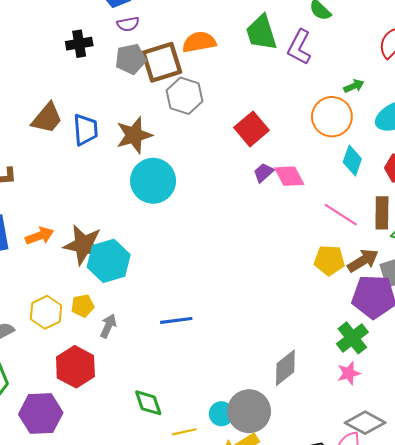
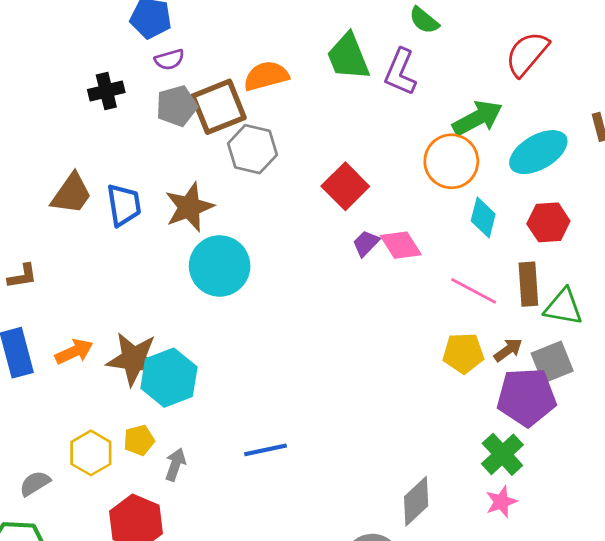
green arrow: (354, 86) -> (477, 118), size x1.8
brown arrow: (363, 261) -> (508, 350), size x0.7

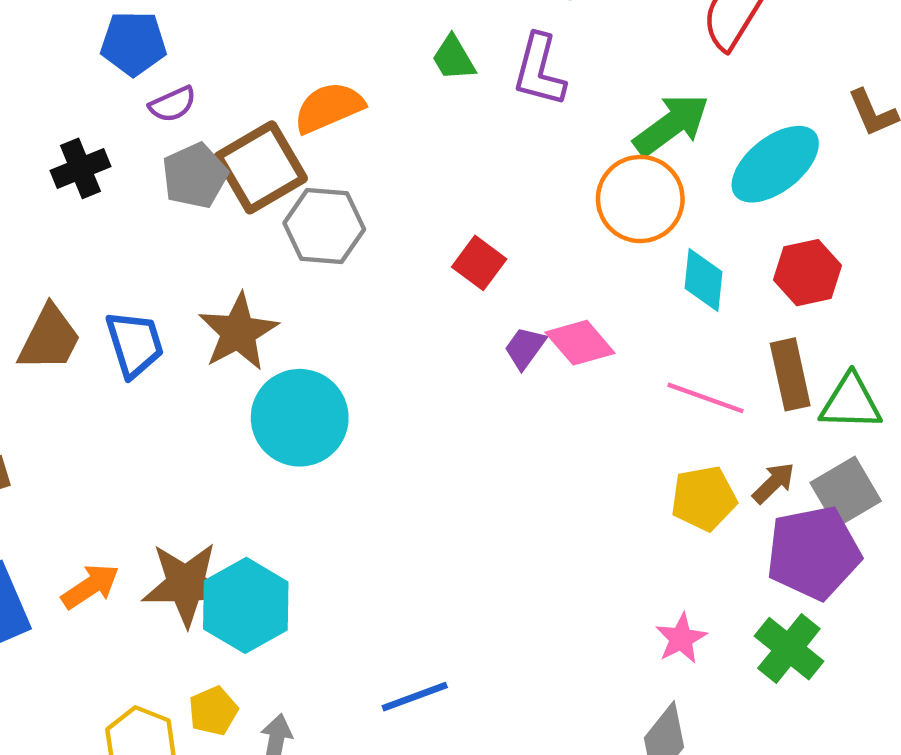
green trapezoid: (348, 57) -> (453, 58), size x0.6
red square: (345, 186) -> (479, 263), size x0.7
pink star: (501, 502) -> (681, 639), moved

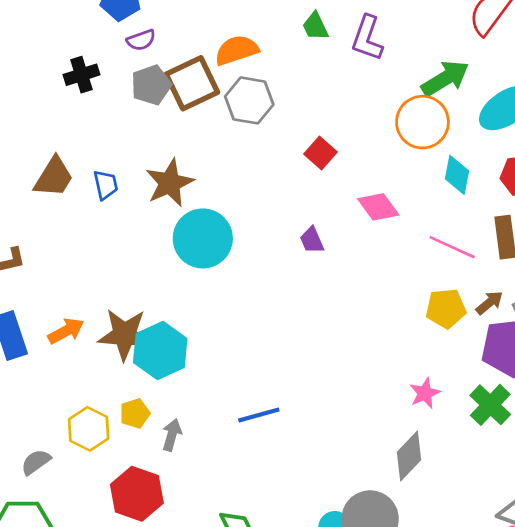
gray hexagon: (324, 226) -> (249, 100), moved
blue trapezoid: (135, 344) -> (106, 185), size x0.7
purple trapezoid: (525, 348) -> (312, 240), moved, turned -64

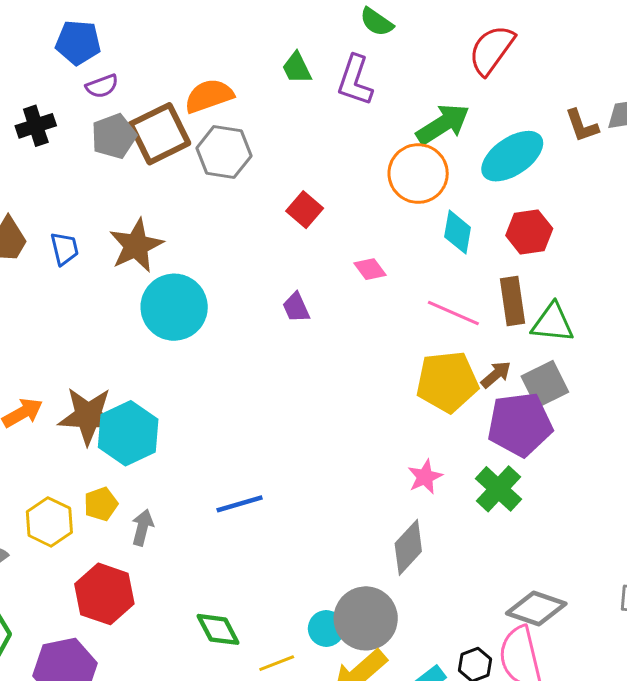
pink diamond: (378, 207) -> (370, 269), size x0.7
yellow pentagon: (446, 309) -> (447, 382), size x1.4

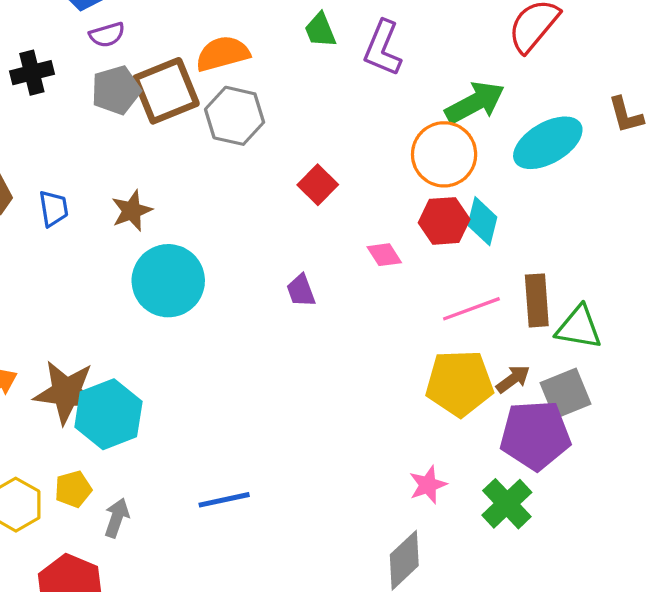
red hexagon: (529, 232) -> (444, 221), moved
brown star: (136, 245) -> (132, 211), size x0.7
pink line: (453, 313) -> (471, 309), turned -48

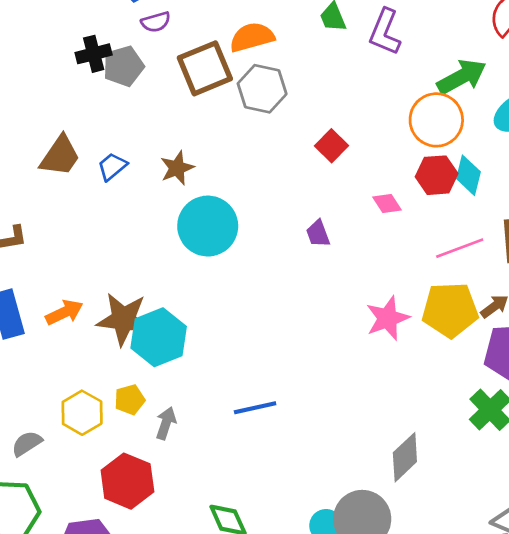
gray pentagon: (116, 90) -> (123, 66), moved
blue trapezoid: (54, 209) -> (112, 167), turned -120
pink star: (428, 485) -> (388, 318), moved, size x1.4

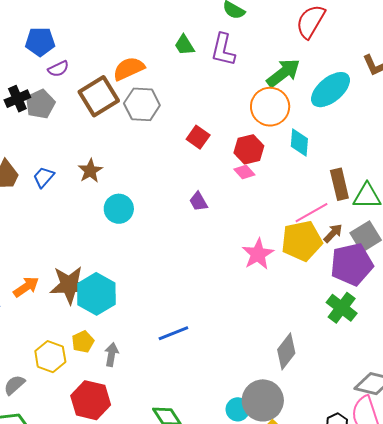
red hexagon: (437, 175) -> (249, 149), moved
cyan circle: (208, 226) -> (119, 209), size x0.7
pink line: (460, 248) -> (312, 213), moved

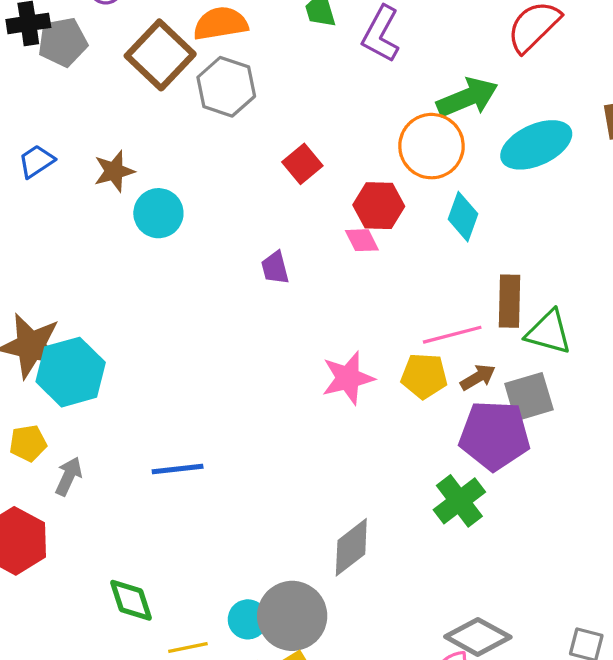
brown square: (99, 96) -> (160, 55), turned -30
cyan circle: (119, 209) -> (158, 213), moved
yellow pentagon: (302, 241) -> (424, 376), size x0.7

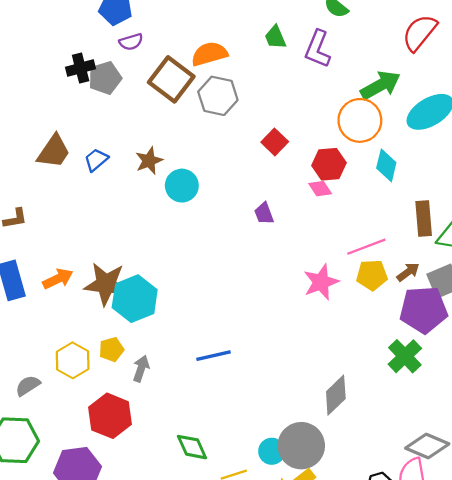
pink line: (452, 335) -> (366, 247), moved

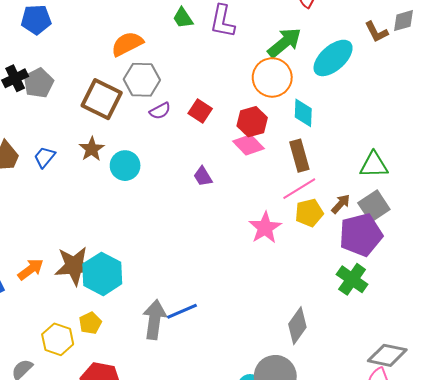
purple semicircle: (131, 42) -> (160, 111), moved
brown square: (171, 79) -> (102, 99), moved
pink diamond: (320, 189) -> (248, 145), size x1.4
brown rectangle: (424, 219) -> (299, 156), moved
gray arrow: (141, 369) -> (154, 320), moved, size x1.6

